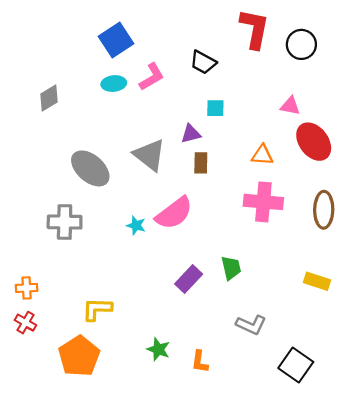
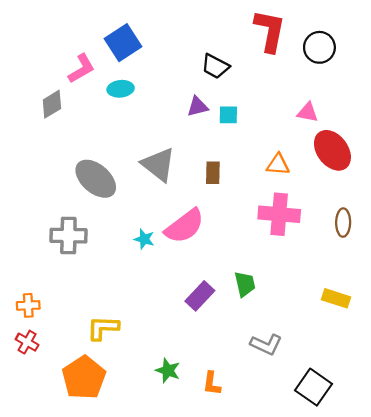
pink L-shape: (152, 77) -> (82, 69), moved
purple triangle: (191, 134) -> (198, 107), moved
brown ellipse: (324, 210) -> (343, 223), size x0.7

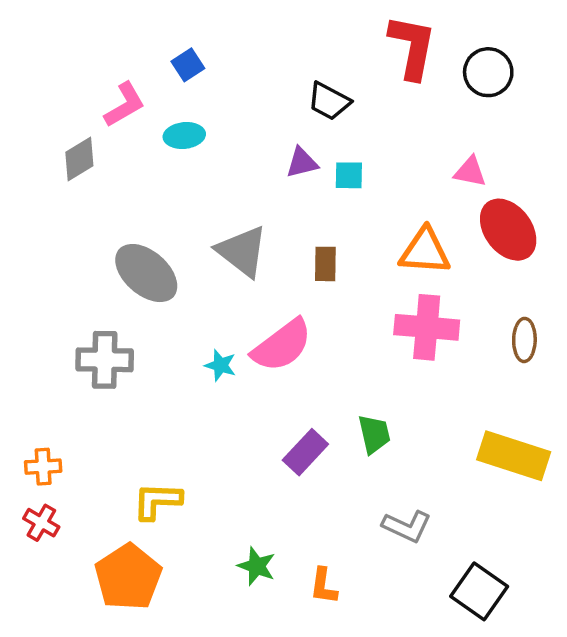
blue square: (123, 43) -> (188, 65), size x0.6
orange triangle: (278, 165) -> (425, 251), size x1.4
yellow rectangle: (336, 298) -> (514, 456), size x1.6

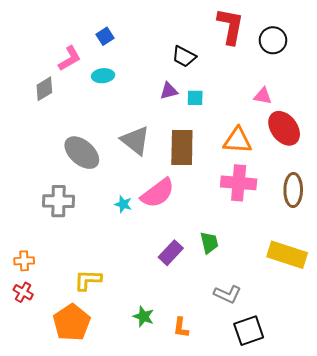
brown rectangle: (325, 264) -> (182, 148), size x1.8
brown ellipse: (524, 340) -> (293, 190), size x1.4
black square: (479, 591) -> (249, 331), moved, turned 36

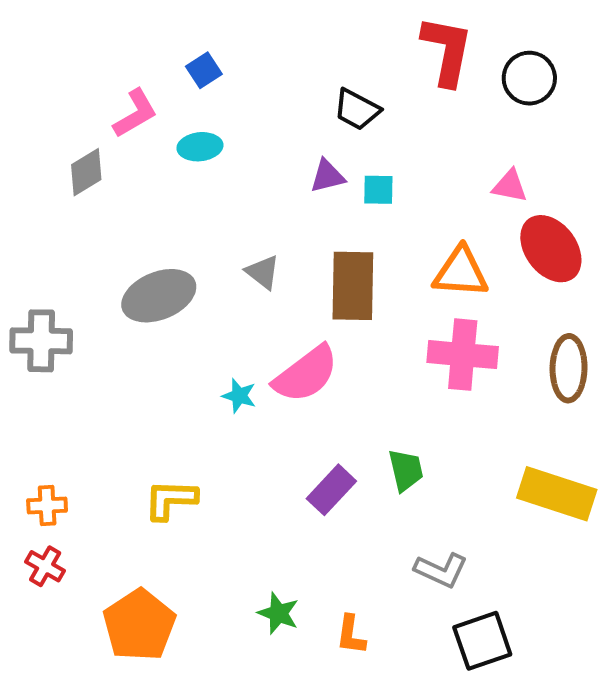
gray triangle: (135, 140) -> (263, 272), size x0.6
gray ellipse: (82, 153) -> (159, 296), turned -63
gray cross: (59, 201) -> (41, 341), moved
yellow L-shape: (88, 280) -> (171, 500), moved

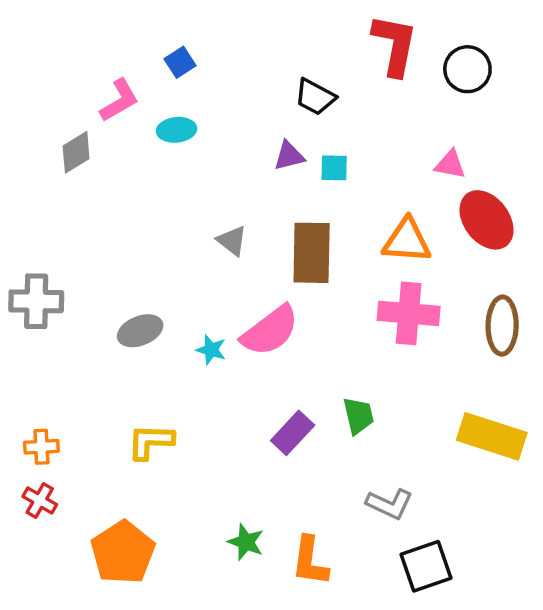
gray ellipse: (159, 296) -> (140, 331), moved, size x0.7
orange L-shape: (351, 635) -> (310, 561), size x1.4

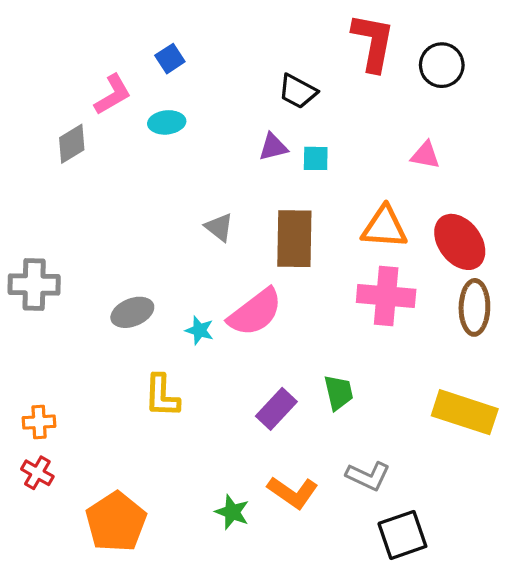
red ellipse: (487, 220) -> (460, 242), moved
yellow L-shape: (151, 442) -> (162, 396), moved, turned -90
orange L-shape: (310, 561) -> (293, 492), moved, turned -63

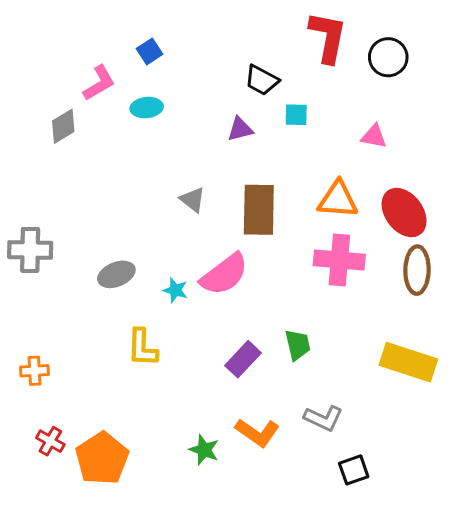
cyan square: (316, 158) -> (296, 115), moved
red cross: (37, 473) -> (50, 441), moved
black square: (402, 535) -> (354, 470), size x0.7

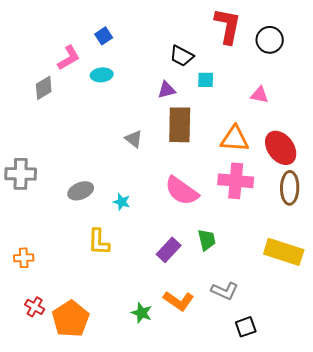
brown rectangle: (259, 210) -> (180, 125), moved
pink semicircle: (224, 274) -> (182, 191), moved, turned 72

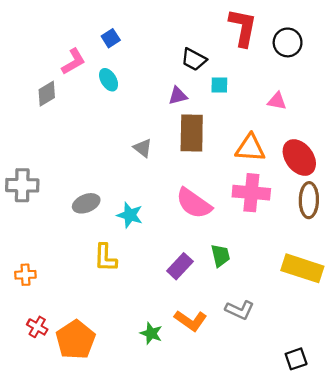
cyan ellipse: (102, 75) -> (109, 80), turned 65
cyan star: (122, 202) -> (130, 215), size x1.4
black square: (246, 327) -> (296, 359), moved

